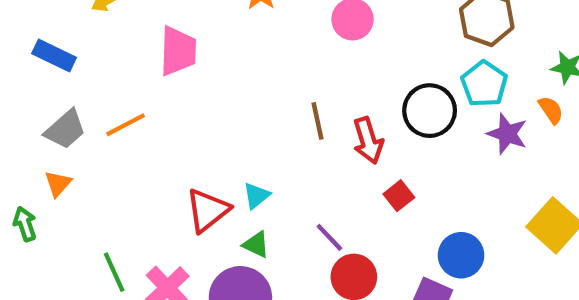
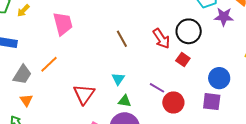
black circle: (430, 111) -> (189, 31), moved
brown line: (318, 121) -> (122, 39), moved
red triangle: (208, 210) -> (84, 94), moved

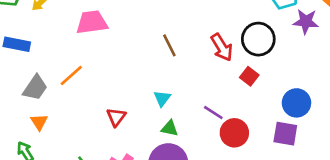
pink trapezoid: (63, 24) -> (92, 22), turned -85
red triangle: (84, 94) -> (116, 117), size x0.7

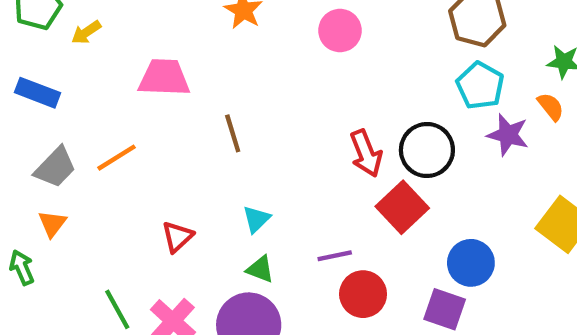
brown line: (169, 45) -> (233, 133), moved
red square: (249, 76) -> (402, 207), size x1.6
purple line: (213, 113) -> (335, 256), turned -54

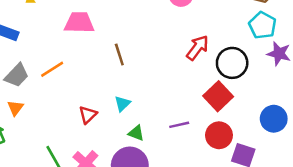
red arrow: (366, 153) -> (198, 48), moved, turned -120
cyan triangle: (256, 219) -> (122, 104), moved
blue circle: (471, 263) -> (274, 119), moved
red circle: (363, 294) -> (219, 135), moved

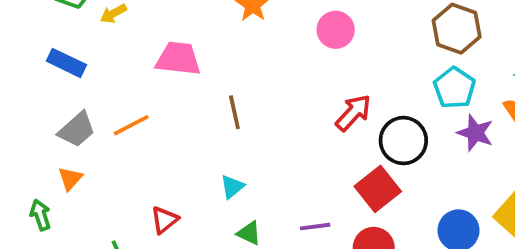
red triangle: (88, 115) -> (164, 220), moved

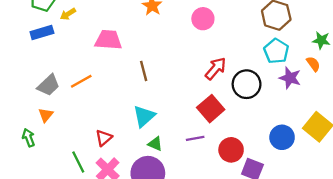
blue rectangle: (66, 63) -> (42, 32), moved, turned -40
cyan triangle: (232, 187) -> (144, 116), size x1.5
red square: (378, 189) -> (211, 109), moved

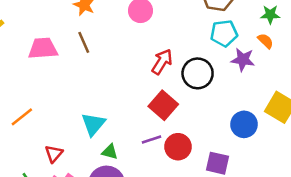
cyan pentagon: (276, 51) -> (224, 33), turned -30
brown line: (144, 71) -> (84, 42), moved
orange line: (81, 81) -> (22, 117), moved
red circle: (231, 150) -> (178, 147), moved

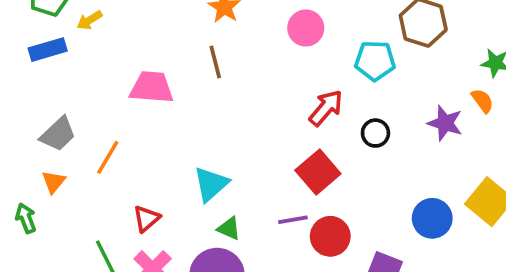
cyan pentagon: (224, 33) -> (375, 61), moved
pink trapezoid: (43, 48) -> (152, 87), moved
black circle: (198, 73) -> (375, 133), size x0.6
orange line: (22, 117) -> (108, 157), turned -30

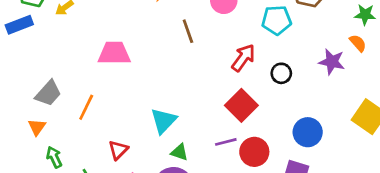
blue rectangle: (48, 50) -> (19, 25), moved
brown line: (215, 62) -> (188, 31), moved
orange triangle: (53, 182) -> (37, 127), moved
green arrow: (26, 218) -> (54, 157), moved
blue circle: (432, 218) -> (308, 132), moved

